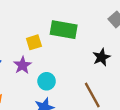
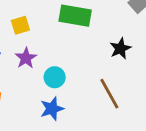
yellow square: (34, 42) -> (20, 25), moved

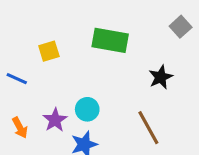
purple star: (26, 58) -> (55, 120), moved

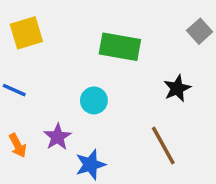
yellow square: (49, 51) -> (26, 33), moved, size x1.4
cyan circle: (87, 109) -> (94, 100), moved

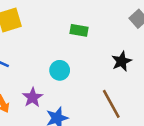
green rectangle: (120, 47) -> (79, 30), size x0.6

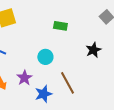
brown line: (111, 104) -> (67, 83), moved

